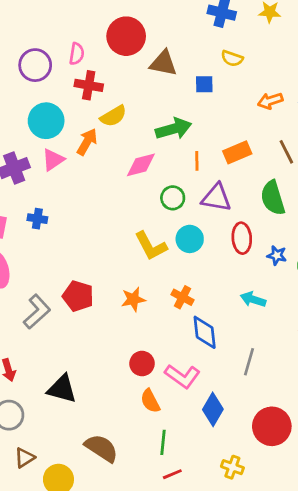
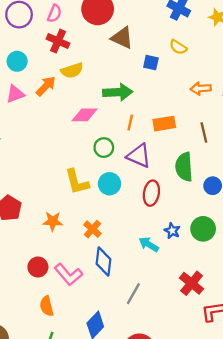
cyan circle: (46, 121) -> (17, 61), size x0.7
blue star: (277, 255) -> (172, 231), moved
red circle: (142, 364) -> (38, 267), moved
pink L-shape: (182, 376) -> (68, 274), moved

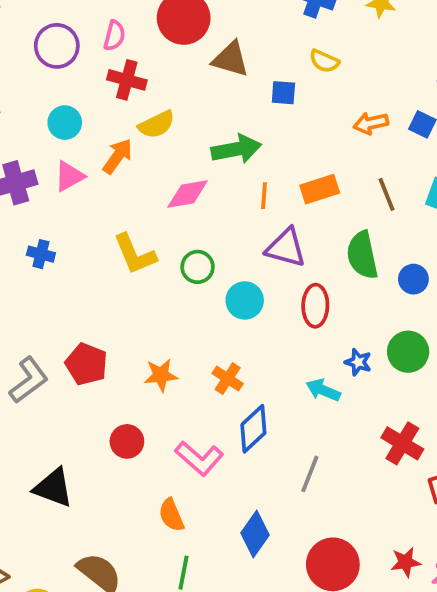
green circle: (104, 148) -> (198, 267), moved
yellow L-shape: (77, 182) -> (135, 254), moved
blue diamond: (104, 262) -> (253, 429), turned 48
red circle: (38, 267) -> (127, 441), moved

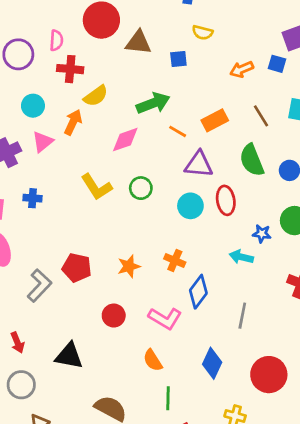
orange line: (264, 196) -> (178, 131), turned -54
cyan circle: (245, 300) -> (190, 206), moved

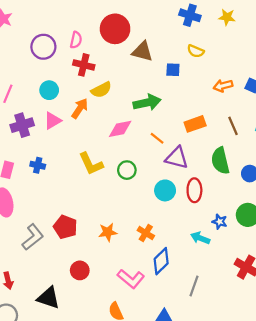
orange line: (178, 131) -> (157, 138), moved
red circle: (114, 316) -> (80, 270), moved

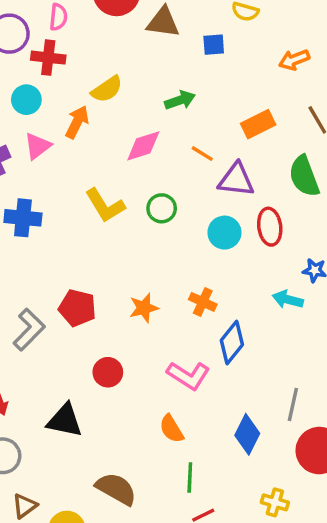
red cross: (84, 65) -> (48, 58), moved
green arrow: (147, 103) -> (180, 100), size x0.7
blue cross: (38, 165) -> (23, 218), size x1.5
gray line: (194, 286) -> (293, 405), moved

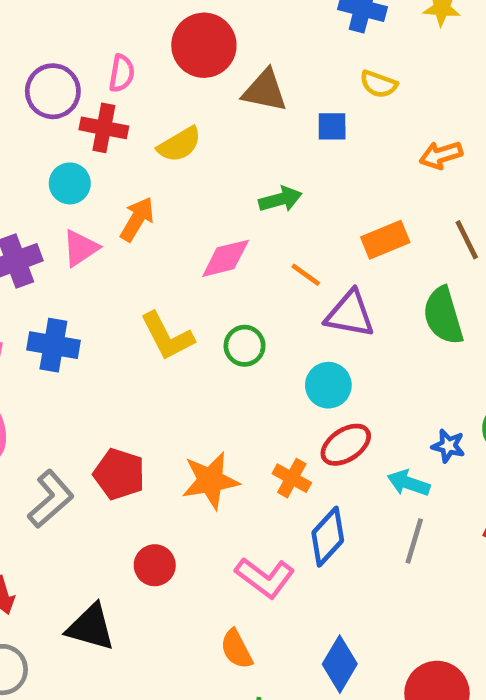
yellow semicircle: (107, 89) -> (179, 144), moved
red ellipse: (270, 227) -> (346, 445), moved, turned 60
orange star: (144, 308) -> (210, 480), size x1.4
gray line: (293, 405) -> (414, 541), moved

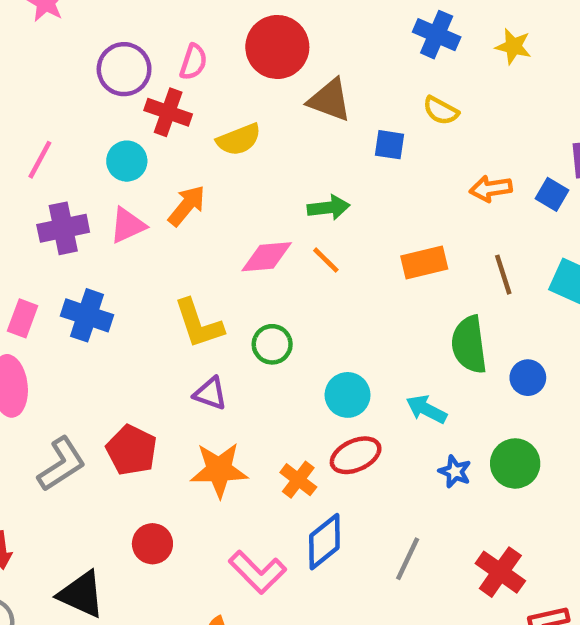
orange line: (306, 275) -> (326, 260), moved
purple triangle: (350, 314) -> (210, 393), moved, size x0.7
cyan arrow: (409, 483) -> (426, 409), moved

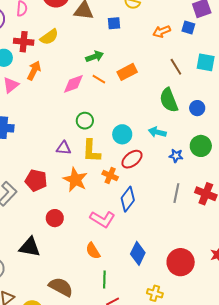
red cross: (168, 112) -> (24, 42), moved
orange rectangle: (424, 262) -> (127, 72), moved
yellow L-shape: (198, 324) -> (91, 151), moved, turned 35
orange star: (219, 470) -> (75, 180), turned -30
gray line: (408, 559) -> (176, 193), moved

